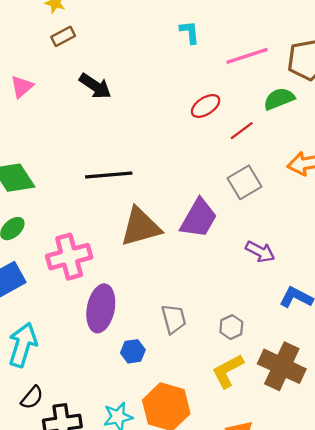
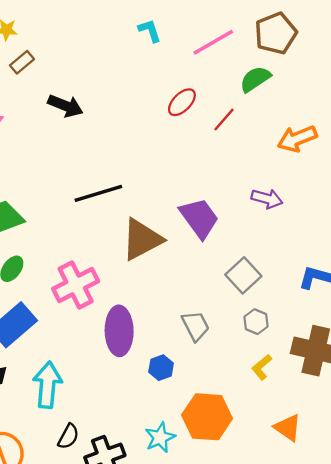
gray square: (245, 182) -> (243, 275), moved
purple trapezoid: (199, 218) -> (199, 218), turned -54
purple arrow: (260, 252) -> (267, 199), moved
yellow L-shape: (228, 371) -> (262, 367), size x0.7

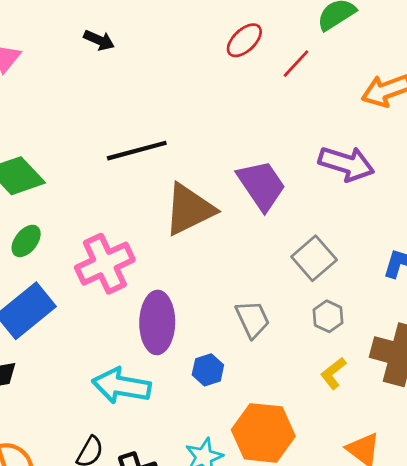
black arrow: (65, 106) -> (99, 40), size x0.7
purple arrow: (267, 199) -> (346, 164), size x1.4
cyan arrow: (47, 385) -> (121, 386), moved, turned -87

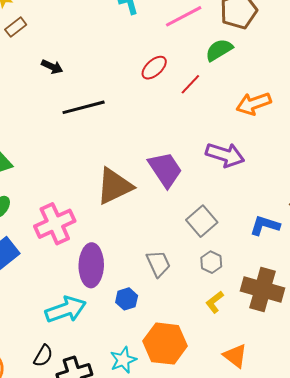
black line: (137, 151) -> (84, 107), moved
cyan arrow: (121, 386) -> (66, 310), turned 150

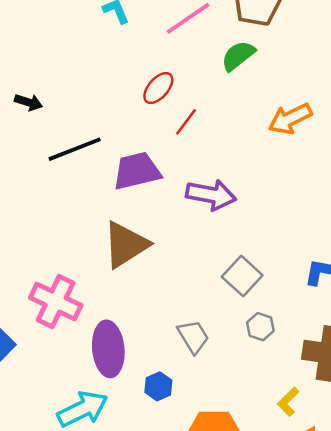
red line: (190, 84) -> (186, 122), moved
purple arrow: (225, 155) -> (211, 195), moved
purple trapezoid: (165, 170) -> (137, 171), moved, turned -63
pink cross: (55, 224) -> (56, 302), turned -33
yellow L-shape: (215, 302) -> (288, 402), moved

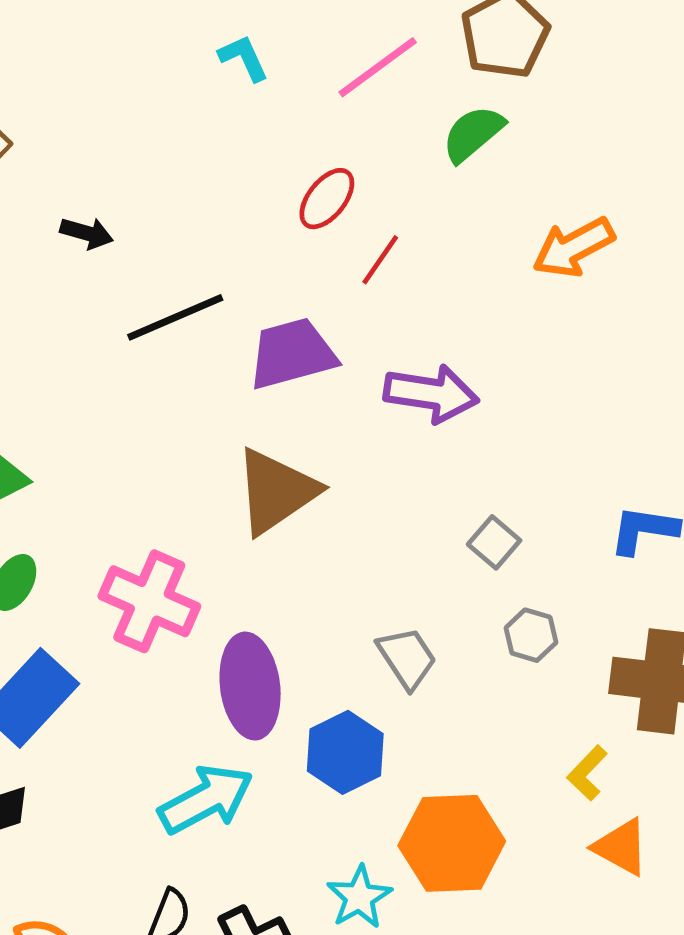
gray square: (242, 276) -> (494, 542), size x0.7
blue hexagon: (158, 386) -> (345, 752), size x1.5

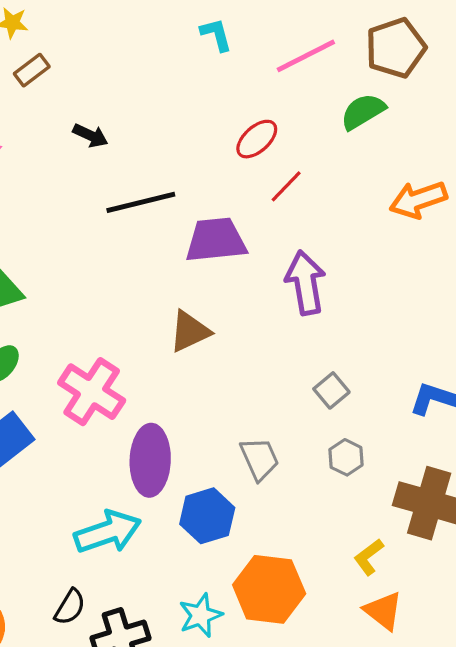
purple arrow: (431, 394) -> (305, 283), turned -118
brown triangle: (276, 491) -> (190, 331), size x0.7

